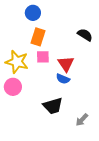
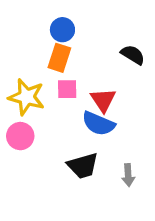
blue circle: (33, 13) -> (62, 30), moved
blue semicircle: (63, 79) -> (98, 124), size x1.5
gray arrow: (82, 120) -> (128, 175), moved, turned -48

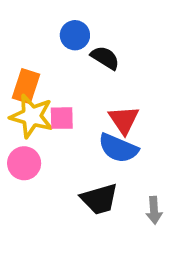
black semicircle: (133, 55) -> (105, 58), moved
orange rectangle: (59, 58) -> (26, 86), moved
pink square: (67, 89) -> (62, 118), moved

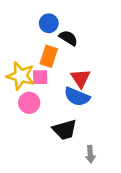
orange rectangle: (26, 86) -> (49, 56), moved
pink circle: (24, 163) -> (29, 103), moved
gray arrow: (154, 210) -> (90, 154), moved

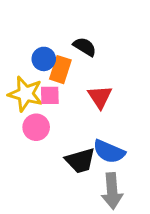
blue circle: (49, 23) -> (44, 59), moved
blue semicircle: (77, 97) -> (109, 152), moved
gray arrow: (90, 154) -> (112, 191), size x1.6

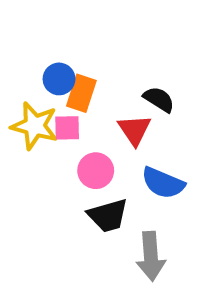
black semicircle: (85, 47) -> (159, 99), moved
pink circle: (36, 127) -> (96, 171), moved
blue semicircle: (109, 152) -> (163, 183), moved

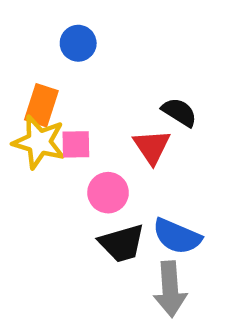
blue circle: (59, 79) -> (78, 43), moved
orange rectangle: (81, 93) -> (41, 105), moved
blue semicircle: (163, 183) -> (177, 236), moved

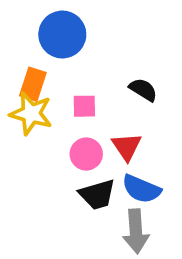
blue circle: (78, 43) -> (62, 35), size x1.6
pink square: (76, 144) -> (84, 106), moved
red triangle: (152, 147) -> (127, 147), moved

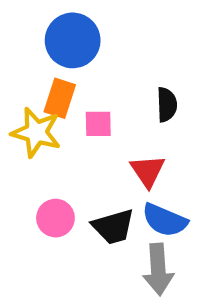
orange rectangle: (33, 84) -> (60, 98), moved
black semicircle: (143, 90) -> (167, 105), turned 56
pink circle: (86, 154) -> (55, 218), moved

